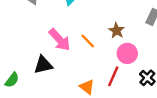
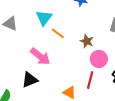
orange line: (88, 41) -> (58, 33), moved

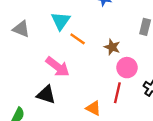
black triangle: (30, 80) -> (46, 95), turned 42

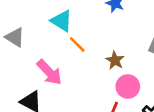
cyan triangle: (61, 21) -> (62, 21), turned -42
gray triangle: (21, 29) -> (15, 37), moved

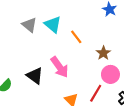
cyan triangle: (62, 21) -> (53, 24), moved
pink arrow: (49, 72) -> (60, 67), moved

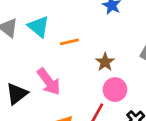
orange line: (76, 37) -> (69, 42), turned -64
black triangle: (35, 76) -> (17, 94), turned 48

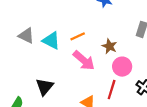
cyan triangle: (39, 27) -> (51, 41), moved
pink arrow: (49, 82) -> (84, 60), moved

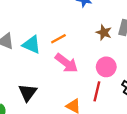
brown star: (109, 46) -> (104, 33), moved

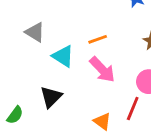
cyan triangle: (32, 45) -> (63, 56), moved

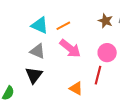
gray triangle: (35, 32) -> (37, 51), moved
cyan triangle: (63, 56) -> (40, 25), moved

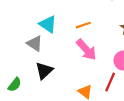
cyan triangle: (40, 25) -> (48, 24), moved
gray triangle: (37, 51) -> (35, 44), moved

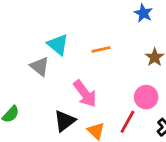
pink arrow: (86, 50) -> (85, 94), moved
black triangle: (44, 71) -> (65, 121), moved

